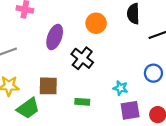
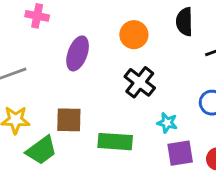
black cross: (82, 58) -> (140, 82), moved
green rectangle: (82, 102) -> (115, 142), size x1.6

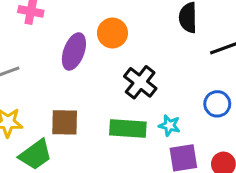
orange circle: (134, 35) -> (112, 33), moved
green rectangle: (115, 142) -> (128, 129), moved

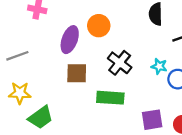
brown square: (65, 122) -> (77, 73), moved
cyan star: (169, 125) -> (159, 66), moved

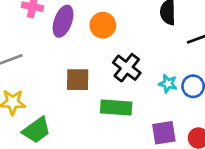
purple ellipse: (70, 40) -> (63, 21), moved
cyan star: (159, 66) -> (168, 84), moved

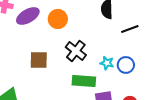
purple ellipse: (63, 21) -> (28, 16), turned 40
green rectangle: (116, 107) -> (84, 81), moved

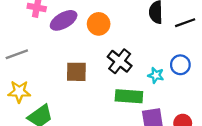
black line: (130, 29) -> (185, 23), moved
blue circle: (126, 65) -> (180, 65), moved

